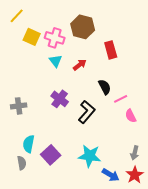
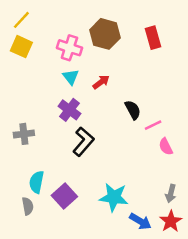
yellow square: (32, 37) -> (21, 47), moved
red rectangle: (111, 50) -> (153, 38), moved
purple cross: (60, 99) -> (69, 110), moved
black L-shape: (87, 112) -> (83, 142), moved

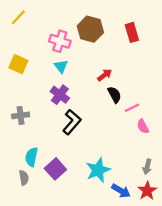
yellow square: (21, 47) -> (18, 64), moved
red arrow: (101, 82) -> (105, 75), moved
cyan star: (114, 197) -> (98, 170), turned -30

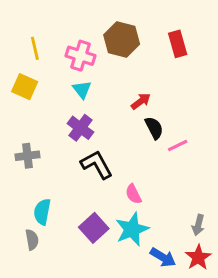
yellow line: (18, 17) -> (35, 48), moved, turned -56
black L-shape: (72, 122) -> (97, 165), turned -70
pink semicircle: (143, 126) -> (133, 194), moved
purple square: (55, 169) -> (94, 228), moved

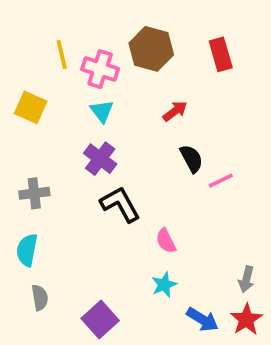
yellow line: (35, 48) -> (62, 54), moved
red arrow: (141, 101) -> (175, 111), moved
cyan semicircle: (42, 212) -> (27, 250), moved
purple square: (94, 228) -> (100, 319), moved
cyan star: (132, 229) -> (164, 285), size x0.6

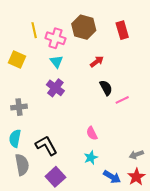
black L-shape: (120, 204) -> (46, 145), moved
gray arrow: (246, 279) -> (136, 155), turned 56
gray semicircle: (40, 298) -> (22, 165), size x1.5

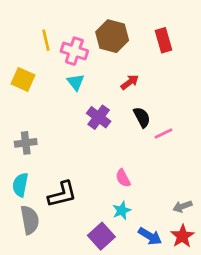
purple cross: (55, 88) -> (99, 117), moved
black L-shape: (46, 145) -> (62, 194), turned 105
purple square: (55, 177) -> (101, 236), moved

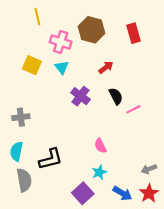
yellow line: (46, 40) -> (37, 17), moved
yellow square: (23, 79) -> (32, 65), moved

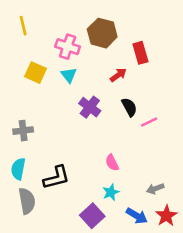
yellow line: (37, 17) -> (23, 26), moved
red rectangle: (134, 33) -> (140, 53), moved
gray arrow: (149, 169) -> (155, 189), moved

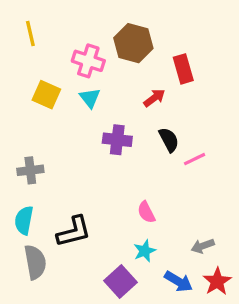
purple cross: (90, 107) -> (117, 140), turned -30

